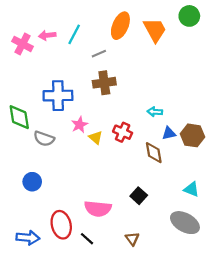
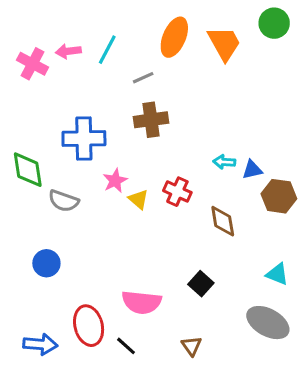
blue triangle: (169, 133) -> (252, 170), moved

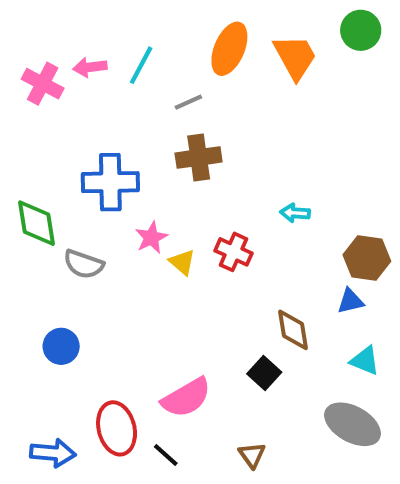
blue triangle: (252, 170) -> (350, 301), moved
brown diamond: (223, 221) -> (293, 330), moved
pink semicircle: (142, 302) -> (186, 398), turned -36

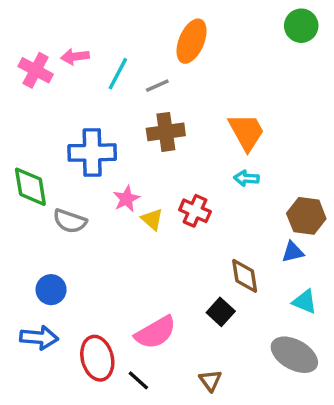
orange trapezoid: (295, 57) -> (246, 132), moved
cyan line: (141, 65) -> (118, 74), moved
blue arrow: (53, 453) -> (39, 338), moved

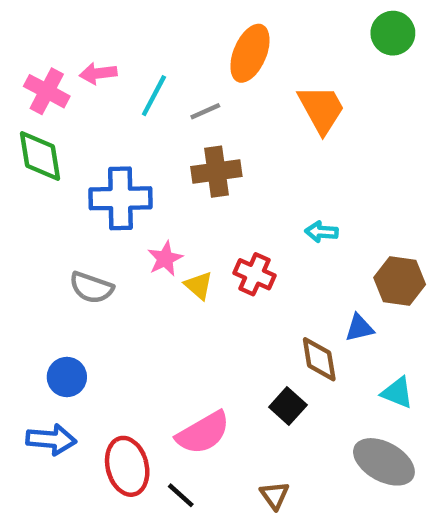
orange trapezoid: (246, 132) -> (321, 109), moved
green diamond: (30, 187) -> (40, 156), moved
blue triangle: (293, 252) -> (359, 328), moved

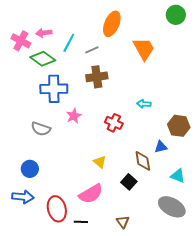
green diamond: (40, 156) -> (43, 59), moved, turned -45
yellow triangle: (199, 285) -> (100, 162), moved
black line: (181, 495) -> (81, 222), turned -40

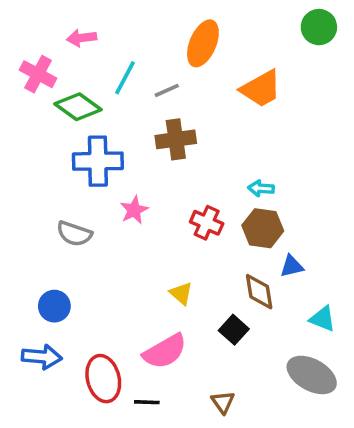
pink arrow: (44, 33) -> (82, 38), moved
orange trapezoid: (144, 49) -> (261, 89), turned 90
brown hexagon: (179, 126) -> (263, 228), moved

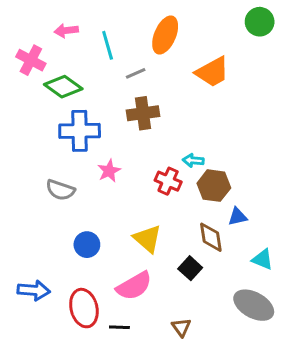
cyan line: (125, 78) -> (108, 45), moved, turned -44
cyan arrow: (261, 188) -> (193, 160), moved
yellow triangle: (181, 293) -> (147, 239), size x1.5
blue circle: (54, 306) -> (87, 245), moved

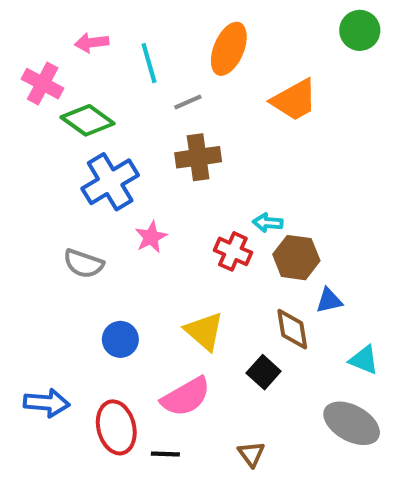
blue cross: (80, 131) -> (110, 182), turned -30

